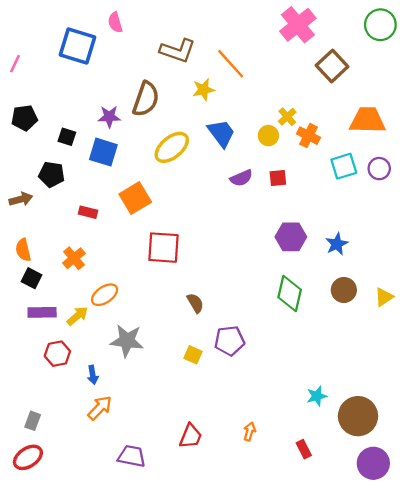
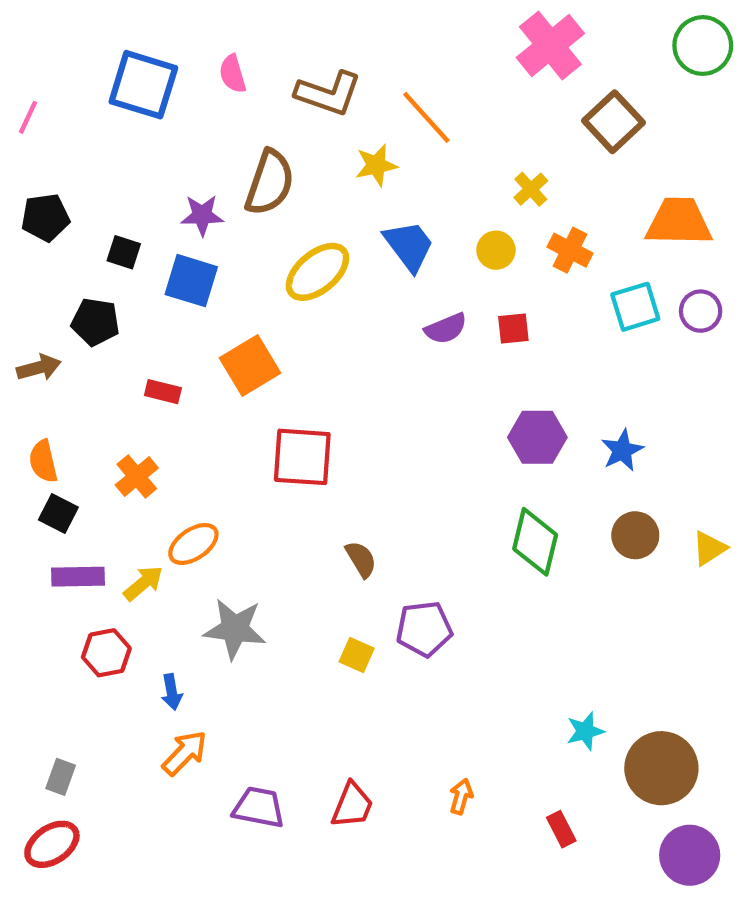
pink semicircle: (115, 22) -> (233, 74), moved
yellow cross: (287, 117) -> (531, 189), moved
purple trapezoid: (132, 456) -> (259, 807), moved

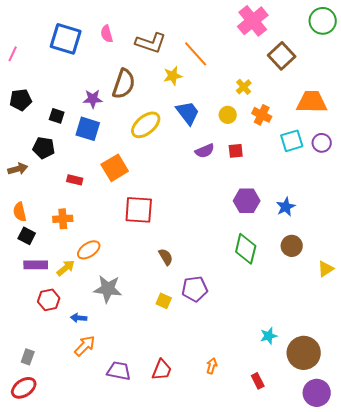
orange cross: (137, 476) -> (63, 219), turned 36
yellow triangle: (709, 548) -> (326, 269), moved
blue arrow: (172, 692) -> (79, 318), turned 105

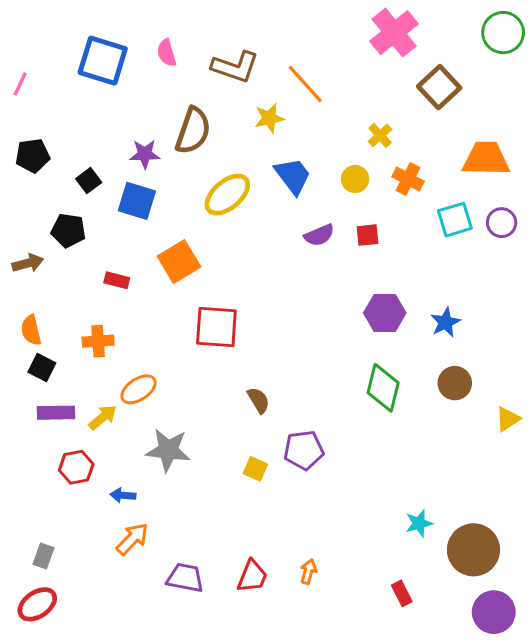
black square: (57, 116) -> (89, 181), turned 35
orange arrow: (212, 366) -> (308, 572), moved

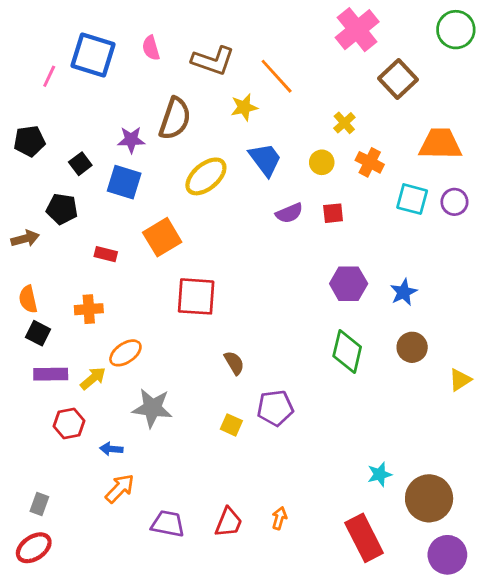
pink line: (20, 84) -> (49, 76), moved
cyan square: (455, 220) -> (412, 199), turned 32
red rectangle: (402, 593) -> (364, 538), size x2.0

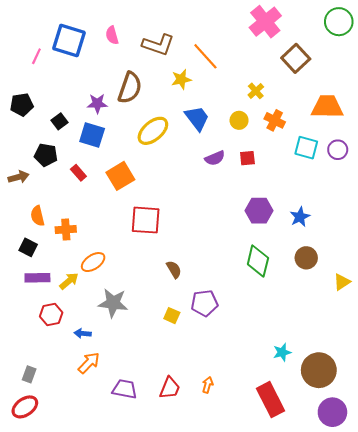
red rectangle: (106, 254) -> (78, 173), moved, turned 35
orange semicircle: (28, 299) -> (37, 216), moved

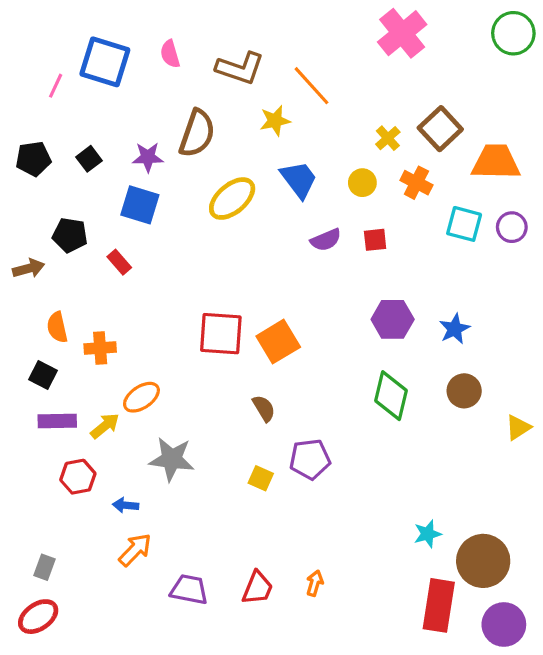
brown square: (296, 58) -> (440, 129), moved
black square: (60, 121) -> (89, 159), moved
orange square: (120, 176) -> (278, 342), moved
red rectangle: (271, 400) -> (439, 605), moved, turned 36

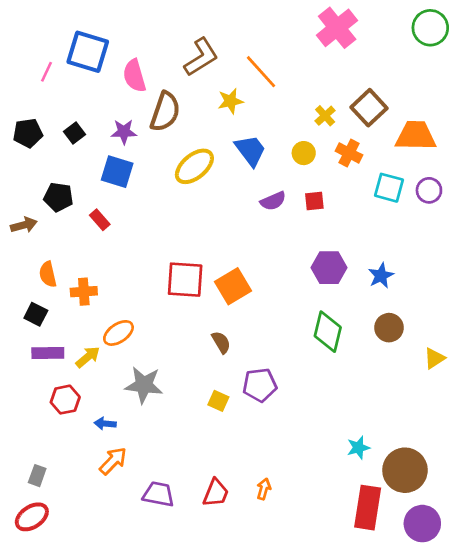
pink semicircle: (170, 54) -> (134, 76), moved, size x1.4
brown L-shape: (240, 68) -> (201, 57), turned -51

